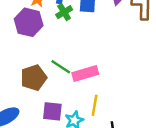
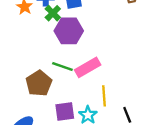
purple hexagon: (29, 22) -> (69, 31), moved

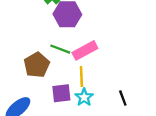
yellow line: (104, 96) -> (81, 77), moved

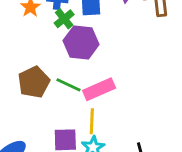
brown pentagon: (37, 65) -> (34, 82), moved

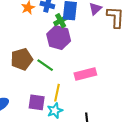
green cross: (64, 19) -> (61, 21), moved
pink rectangle: (99, 89) -> (85, 74), moved

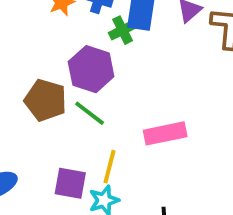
purple hexagon: (59, 38) -> (91, 69), moved
brown pentagon: (22, 59) -> (45, 100), turned 30

